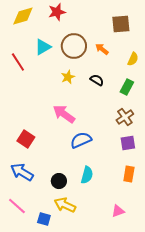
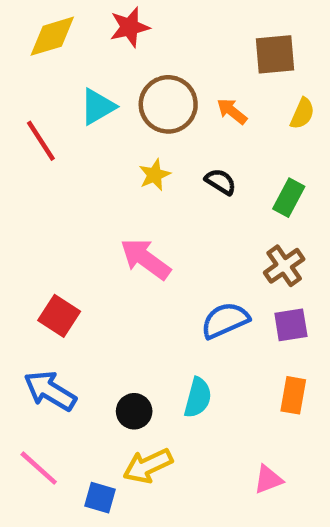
yellow semicircle: (133, 59) -> (302, 113), moved
blue semicircle: (81, 140) -> (225, 320), moved
yellow arrow: (65, 205) -> (148, 466), turned -50

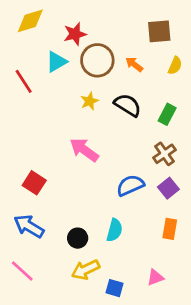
red star: (130, 27) -> (75, 34), moved
black semicircle: (220, 182) -> (128, 105), size x1.5
purple square: (291, 325) -> (168, 188), turned -30
blue square: (100, 498) -> (114, 288), moved

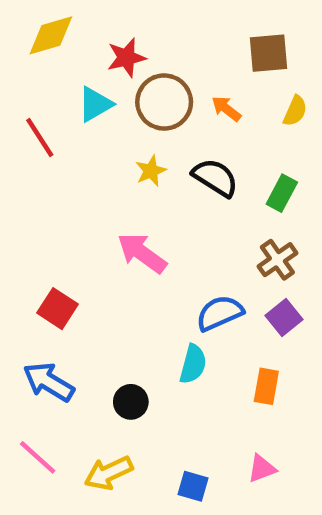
orange rectangle: (170, 229) -> (266, 386), moved
cyan semicircle: (114, 230) -> (193, 364), moved
yellow arrow: (86, 270) -> (109, 473), moved

